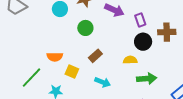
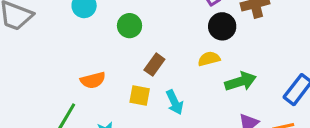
yellow square: (72, 71) -> (140, 95), moved
cyan arrow: (103, 82) -> (175, 102), turned 56

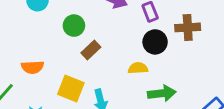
brown rectangle: (154, 65) -> (91, 50), moved
yellow square: (140, 95) -> (71, 89), size x1.4

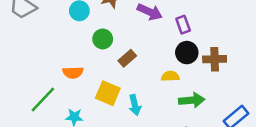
green circle: (74, 26) -> (103, 39), moved
brown cross: (188, 27) -> (215, 59), moved

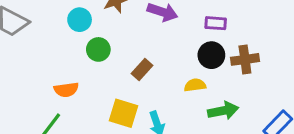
purple rectangle: (183, 25) -> (216, 23), moved, turned -60
green circle: (103, 39) -> (98, 49), moved
orange semicircle: (73, 72) -> (66, 90), moved

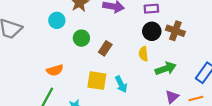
green circle: (98, 49) -> (81, 38), moved
brown cross: (245, 59) -> (175, 31), turned 36
yellow semicircle: (195, 85) -> (144, 54), turned -80

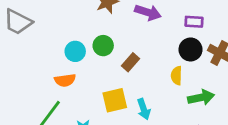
cyan circle: (57, 20) -> (75, 51), moved
yellow square: (97, 81) -> (115, 100), turned -30

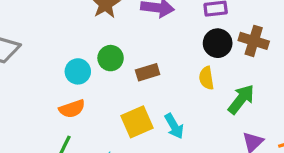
brown rectangle: (131, 62) -> (148, 72), turned 42
green arrow: (201, 98) -> (241, 99), turned -30

